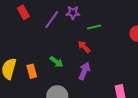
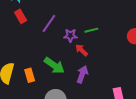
purple star: (73, 13) -> (70, 35), moved
green arrow: (56, 62) -> (54, 66), size x1.5

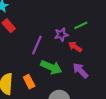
purple line: (49, 23) -> (37, 45), moved
purple arrow: (82, 74) -> (80, 70), turned -54

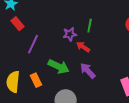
green line: (81, 25) -> (90, 26), turned -56
purple line: (37, 45) -> (33, 44), moved

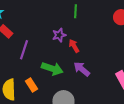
green line: (90, 26) -> (76, 11), moved
red arrow: (83, 47) -> (74, 46), turned 32

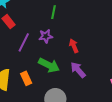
green line: (76, 11) -> (53, 12), moved
purple star: (59, 35) -> (46, 36), moved

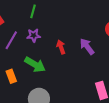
green line: (53, 12) -> (33, 11), moved
purple arrow: (78, 70) -> (87, 47), moved

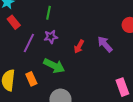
red arrow: (61, 47) -> (79, 46), turned -128

